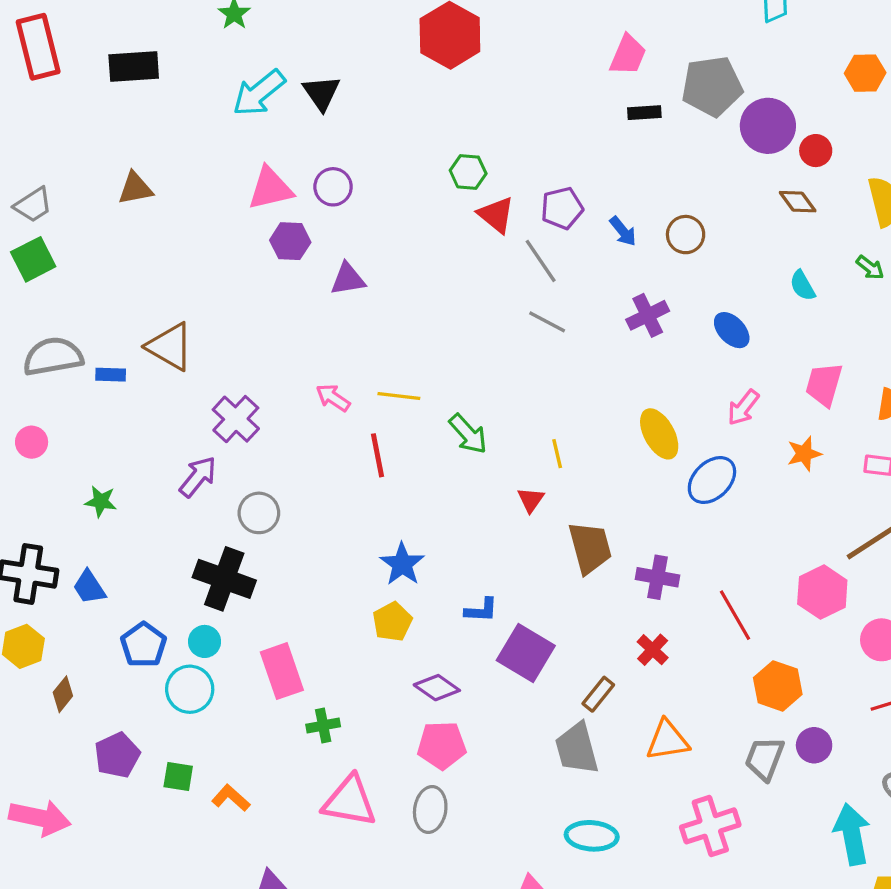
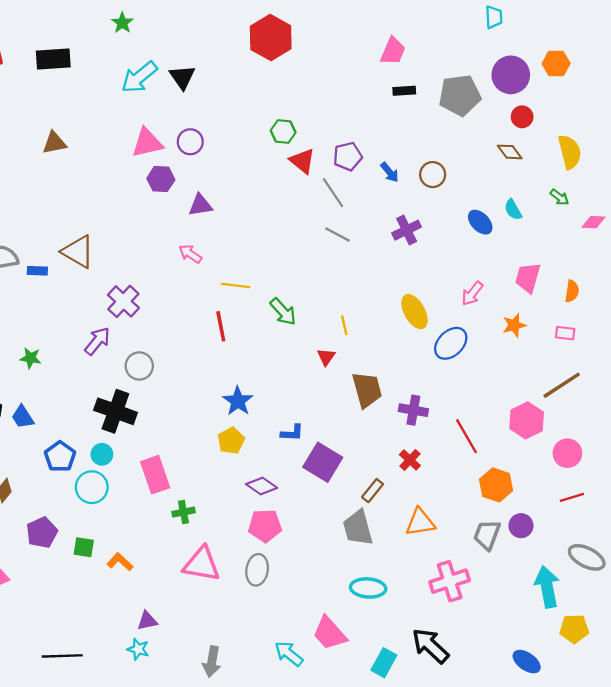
gray pentagon: (712, 86) -> (460, 95), moved
purple circle: (768, 126) -> (511, 75), moved
blue ellipse: (732, 330) -> (480, 222), moved
pink arrow: (333, 398) -> (190, 254), moved

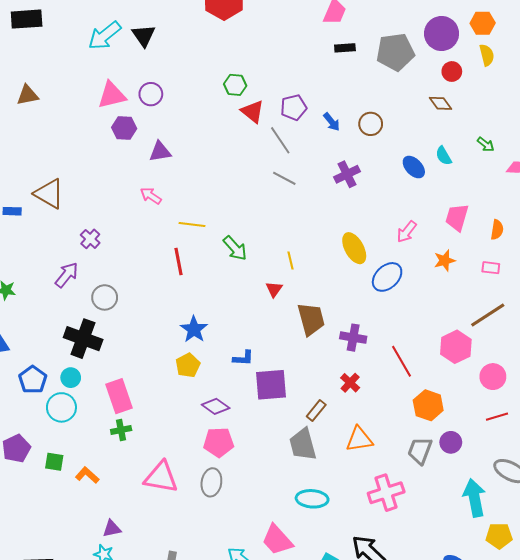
yellow semicircle: (570, 152) -> (487, 55), moved, size x0.7
purple cross: (123, 301) -> (90, 239), size x0.7
purple square: (323, 462) -> (271, 385), turned -36
green cross: (183, 512) -> (121, 430), moved

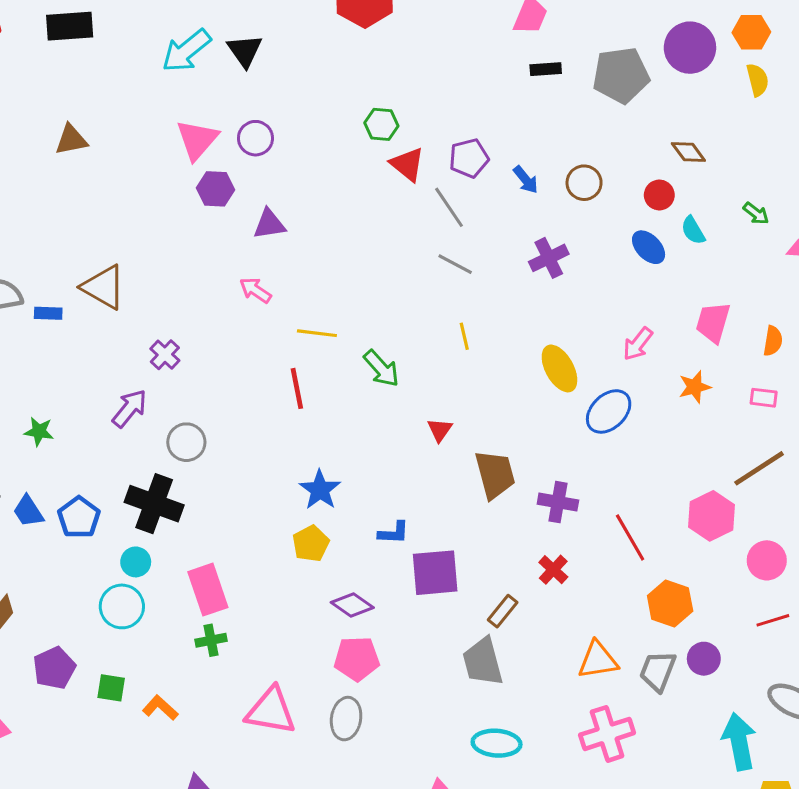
red circle: (452, 71) -> (659, 195), moved
pink triangle: (112, 95) -> (197, 140), turned -36
yellow line: (291, 261) -> (464, 336), moved
blue pentagon: (33, 380) -> (79, 517), moved
orange triangle: (359, 439) -> (598, 660), moved

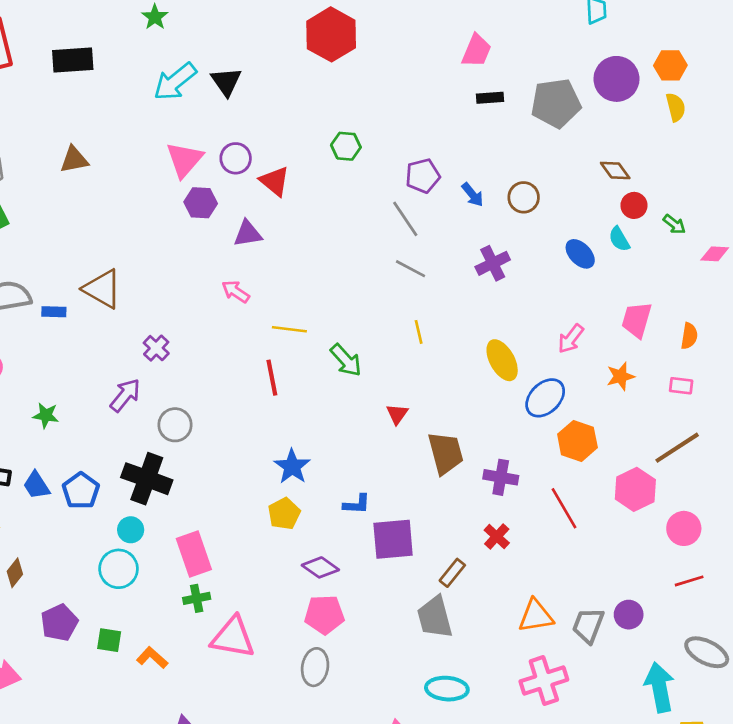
red triangle: (407, 164) -> (275, 181), moved
red circle: (659, 195) -> (634, 205), moved
orange hexagon: (670, 603) -> (577, 441), moved
pink triangle: (271, 711) -> (233, 637), moved

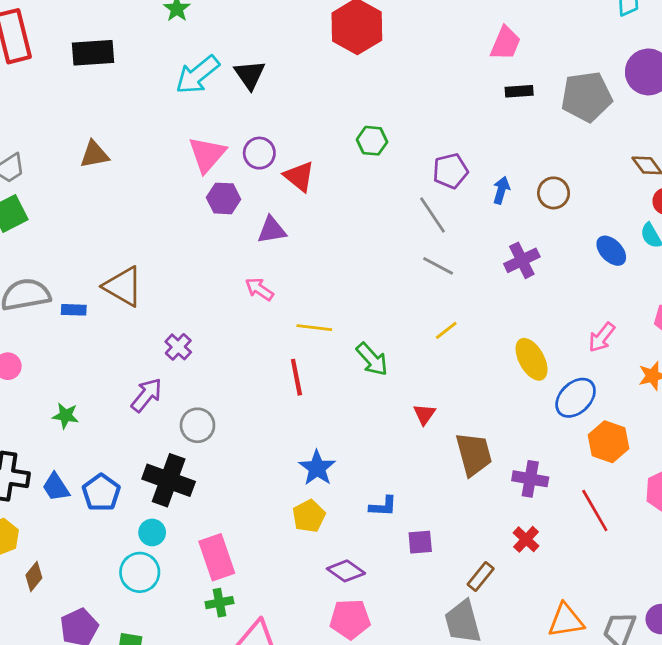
blue arrow: (472, 195) -> (501, 190), turned -125
yellow line: (419, 332) -> (446, 330), turned 65
purple square: (393, 539) -> (420, 542), size x0.6

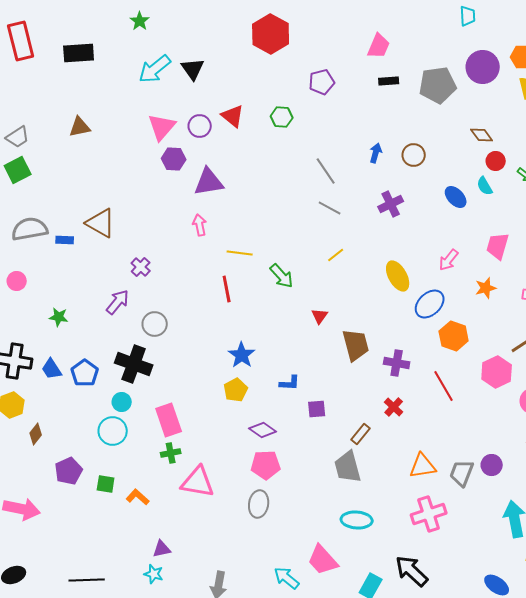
purple pentagon: (450, 171) -> (322, 82), moved
red triangle: (299, 176) -> (233, 116), moved
purple triangle: (272, 230) -> (209, 182), size x1.4
pink arrow: (259, 289) -> (200, 225), turned 45

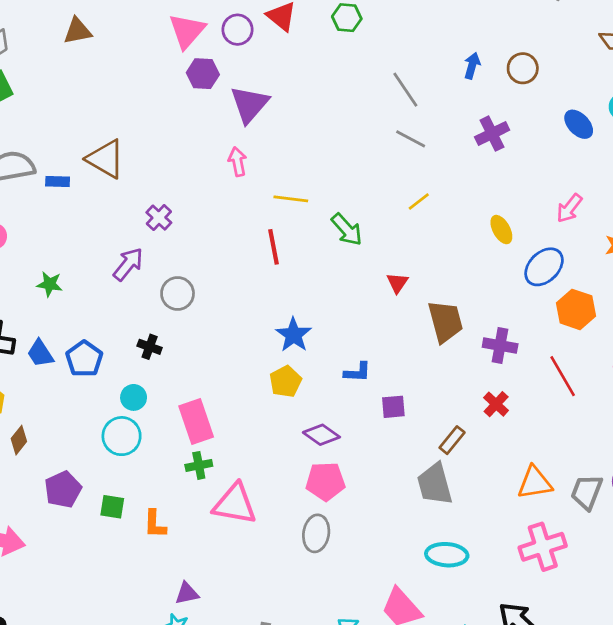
purple triangle: (209, 182) -> (249, 104), turned -40
yellow ellipse: (398, 276) -> (501, 230), size x0.7
black cross: (134, 364) -> (150, 347), size x0.5
orange L-shape: (138, 497) -> (155, 524), turned -130

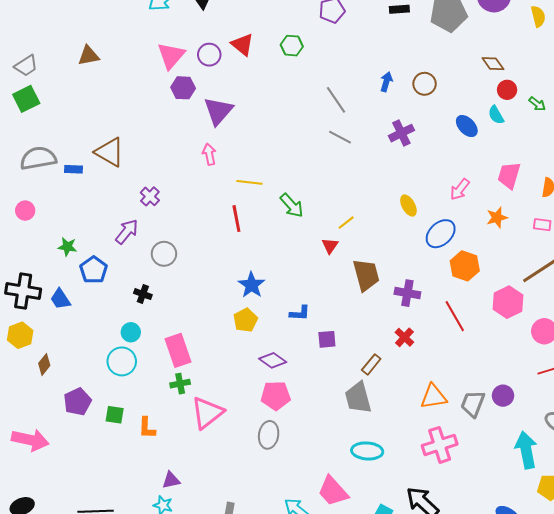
yellow line: (419, 202) -> (346, 223), moved
blue pentagon: (84, 359) -> (94, 270), moved
pink triangle: (235, 504) -> (207, 413), turned -48

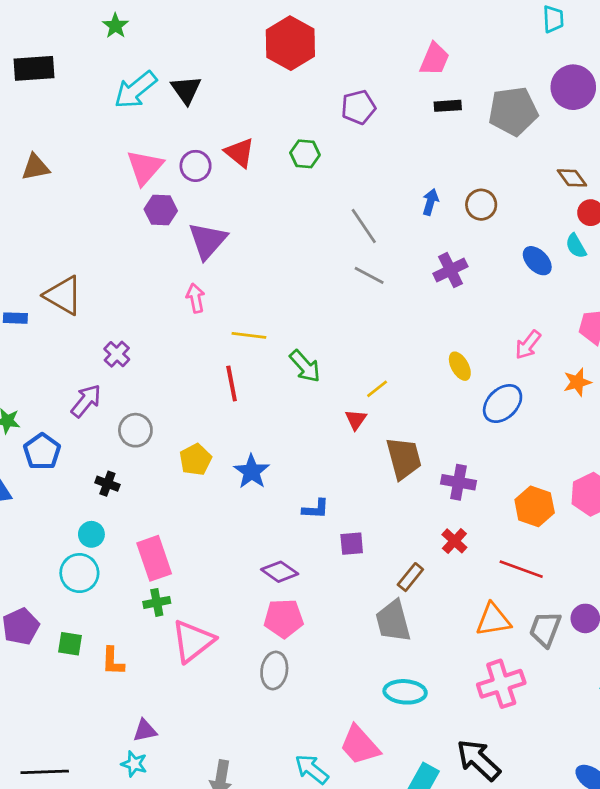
orange hexagon: (465, 266) -> (535, 506), moved
red line: (455, 316) -> (521, 569), moved, turned -40
yellow pentagon: (245, 320) -> (196, 460), moved

